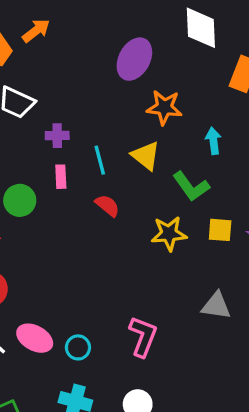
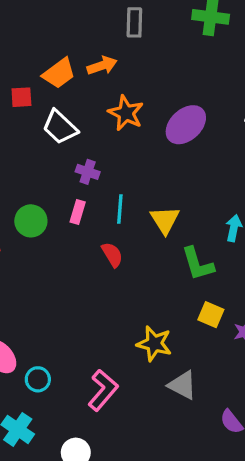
orange star: (164, 107) -> (126, 113), moved
yellow star: (169, 234) -> (154, 344), moved

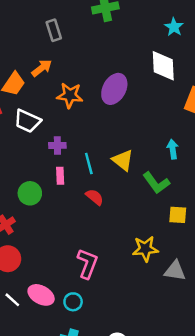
pink L-shape: (103, 390) -> (87, 264), moved

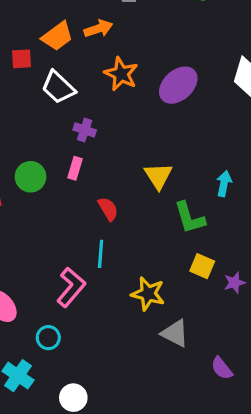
cyan line: (89, 164) -> (101, 254), moved
cyan circle: (73, 302) -> (48, 338), moved

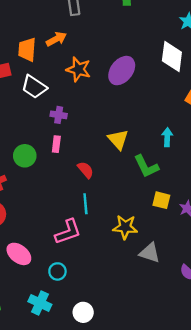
orange trapezoid: (57, 36) -> (27, 49), turned 140
pink L-shape: (71, 287) -> (68, 232), turned 40

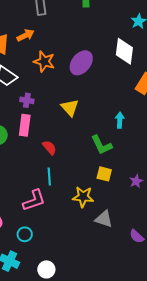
yellow triangle: (118, 139) -> (70, 108), moved
pink rectangle: (56, 144) -> (25, 125), size x1.5
yellow square: (161, 200) -> (104, 174), moved

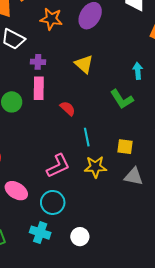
yellow square: (104, 174) -> (125, 147), moved
cyan line: (49, 177) -> (87, 137), moved
yellow star: (83, 197) -> (95, 167), moved
cyan circle: (25, 234) -> (53, 202), size x1.5

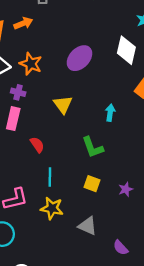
orange star: (51, 19) -> (31, 64), moved
cyan arrow: (138, 71) -> (110, 113), moved
yellow square: (125, 147) -> (92, 184), moved

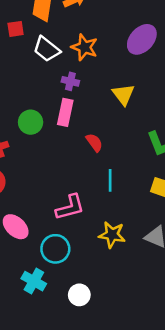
yellow star: (52, 208) -> (112, 235), moved

